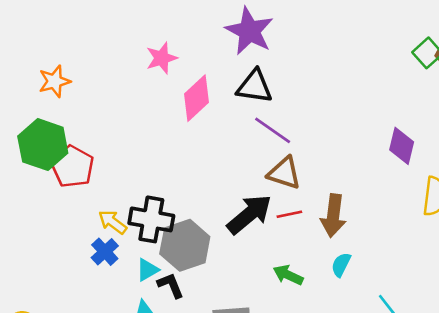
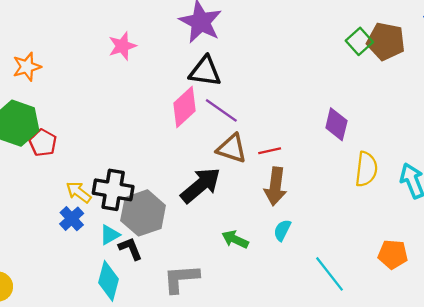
pink diamond: (196, 98) -> (184, 107), moved
red pentagon: (73, 167) -> (43, 143), size x0.7
red line: (289, 214) -> (270, 151), moved

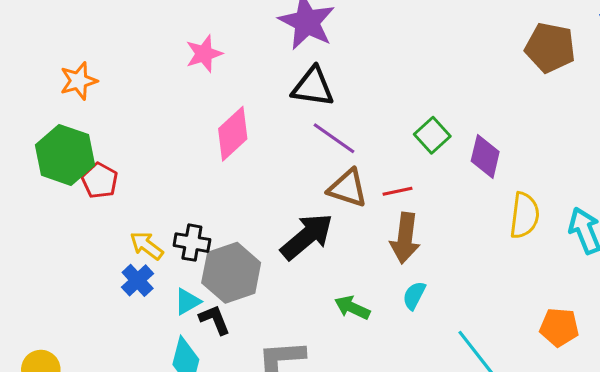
green square: (359, 41) -> (432, 135), moved
pink diamond: (184, 107) -> (233, 134), moved
black cross: (113, 190) -> (192, 243), size x0.7

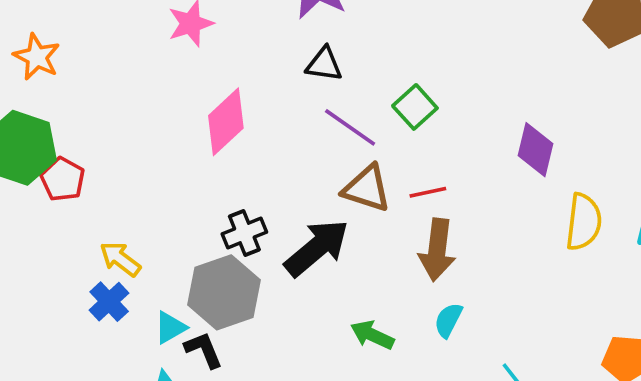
orange star: (79, 81) -> (37, 57), turned -30
black triangle: (313, 87) -> (324, 64), size x0.7
green square: (432, 135) -> (415, 107), moved
black cross: (192, 243) -> (244, 233), moved, turned -32

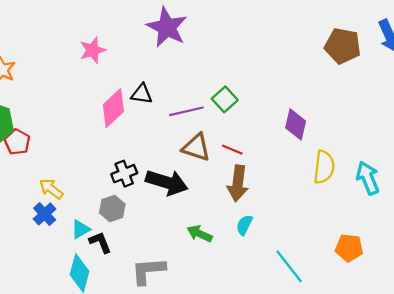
black triangle: (324, 64) -> (142, 94), moved
purple line: (350, 127) -> (186, 111), turned -48
red line: (428, 192) -> (232, 150), turned 35
black arrow: (317, 248) -> (167, 182), turned 57
gray hexagon: (224, 292) -> (112, 209), size x0.6

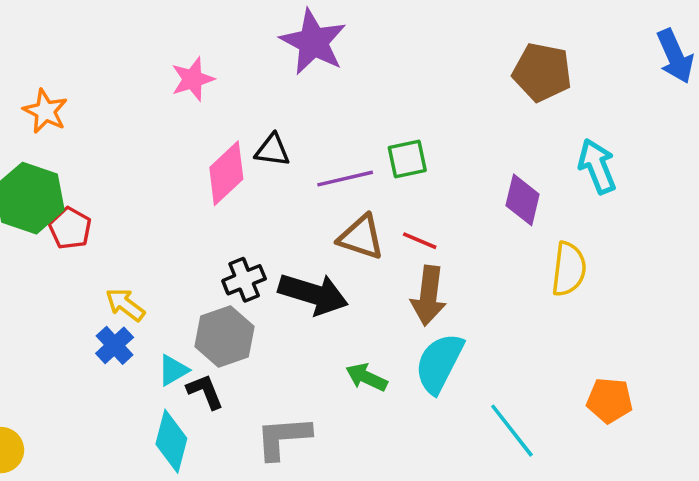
brown pentagon: (343, 46) -> (542, 72), moved
green square: (225, 99) -> (407, 159), turned 30
cyan arrow: (368, 178) -> (597, 166), moved
gray hexagon: (112, 209) -> (225, 336), size x1.4
cyan semicircle: (244, 225) -> (439, 363), size x1.8

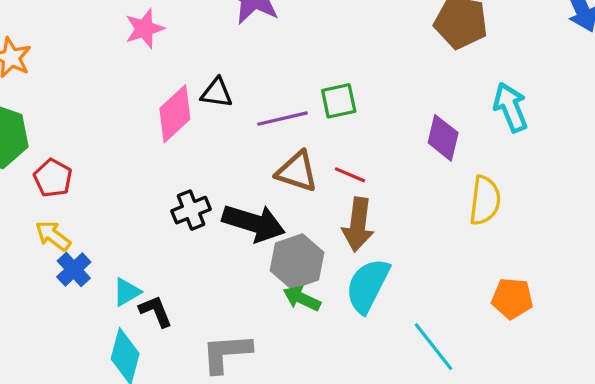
red pentagon: (70, 228) -> (53, 178), moved
yellow arrow: (125, 305) -> (53, 236), moved
gray hexagon: (225, 336) -> (297, 261), moved
orange pentagon: (610, 400) -> (512, 298), moved

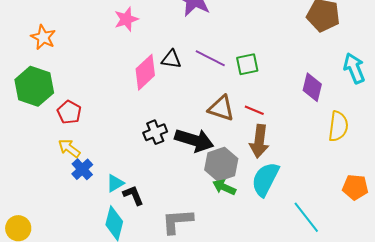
purple line: (283, 119) -> (210, 58), moved, turned 40

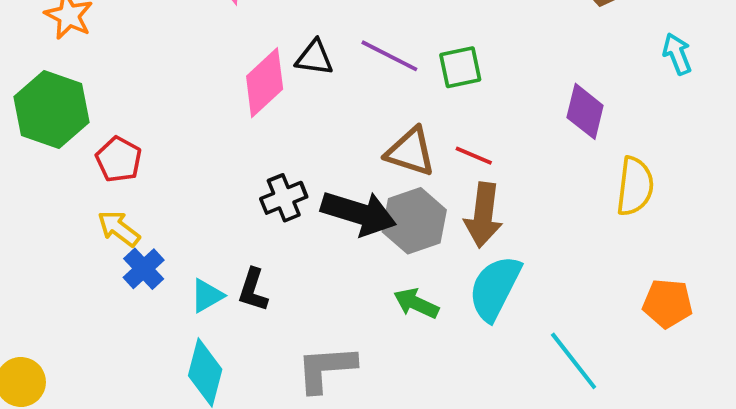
cyan arrow: (354, 68) -> (677, 54), moved, size x0.7
gray hexagon: (221, 164) -> (414, 221), moved
black L-shape: (133, 195) -> (253, 290), moved, turned -140

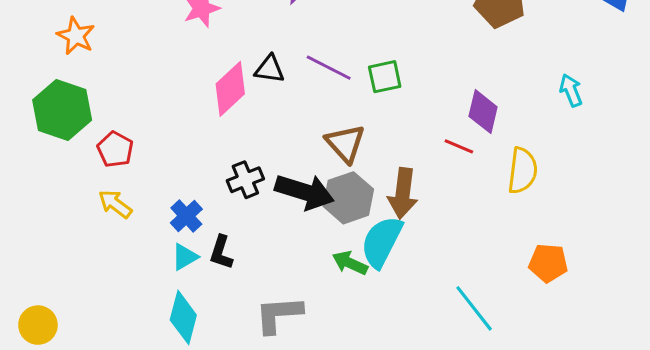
cyan arrow: (677, 54) -> (571, 90), moved
brown triangle: (410, 152) -> (345, 143), turned 30
red line: (474, 156) -> (459, 146), moved
blue cross: (144, 269) -> (186, 216), moved
cyan semicircle: (495, 288) -> (382, 242), moved

